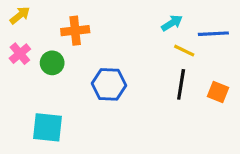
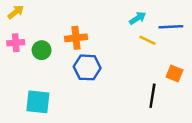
orange cross: (75, 31) -> (76, 38), moved
pink cross: (20, 54) -> (16, 43), turned 35
black line: (181, 84) -> (152, 96), moved

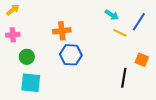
cyan arrow: (138, 18) -> (112, 15), turned 64
blue line: (171, 27) -> (139, 22), turned -54
green circle: (42, 50) -> (27, 57), moved

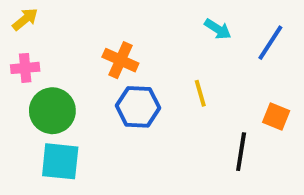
orange cross: (62, 31) -> (120, 60), turned 30
yellow line: (120, 33) -> (200, 93), moved, turned 48
green circle: (27, 57) -> (52, 111), size x1.5

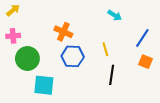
blue line: (270, 43) -> (142, 38), moved
black line: (241, 152) -> (112, 75), moved
cyan square: (60, 161) -> (44, 85), moved

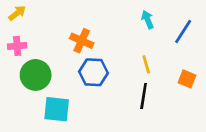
cyan arrow: (115, 15) -> (148, 20), turned -144
blue line: (142, 38) -> (183, 31), moved
yellow line: (105, 49) -> (146, 64), moved

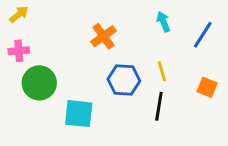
orange cross: (82, 41) -> (103, 36), moved, turned 30
blue hexagon: (94, 72) -> (124, 80), moved
cyan square: (57, 109) -> (79, 114), moved

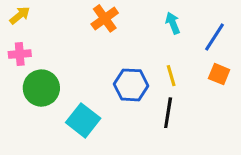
orange cross: (103, 36) -> (105, 18), moved
orange square: (207, 87) -> (219, 74), moved
cyan square: (79, 114) -> (83, 120), turned 32

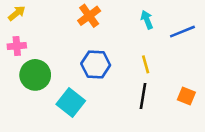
blue line: (214, 37) -> (182, 32), turned 35
orange square: (219, 74) -> (186, 96), moved
blue hexagon: (131, 85) -> (96, 64), moved

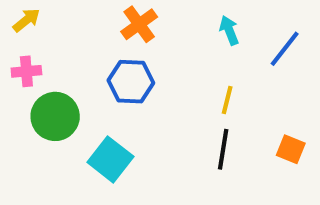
blue line: (182, 32) -> (285, 49), turned -30
blue hexagon: (96, 64) -> (131, 82), moved
yellow line: (146, 64) -> (227, 100), turned 30

